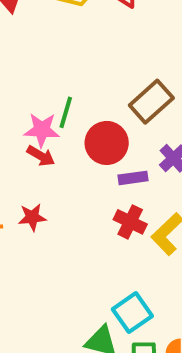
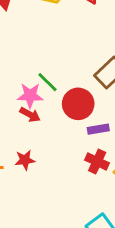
green line: (66, 112) -> (47, 82), turned -60

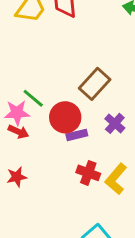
purple rectangle: (98, 129) -> (77, 135), moved

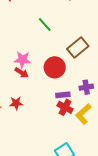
green line: (33, 98) -> (45, 25), moved
purple cross: (115, 123) -> (86, 87), moved, turned 32
purple rectangle: (77, 135) -> (63, 95), moved

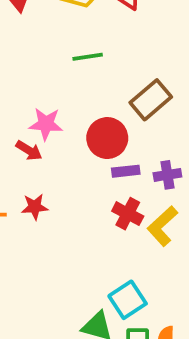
green line: (45, 25) -> (88, 57), turned -56
red arrow: (22, 73) -> (29, 150), moved
purple rectangle: (63, 95) -> (126, 171), moved

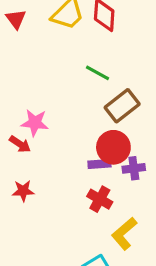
green line: (88, 57) -> (97, 73), moved, turned 35
red circle: (107, 138) -> (113, 147), moved
yellow L-shape: (162, 226) -> (124, 234), moved

